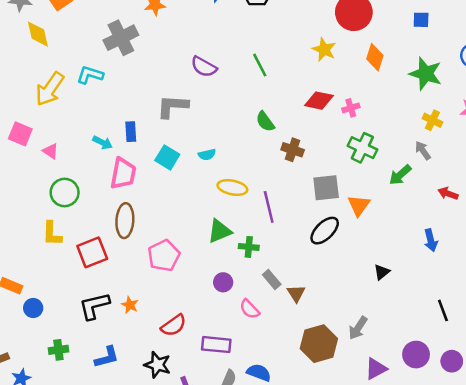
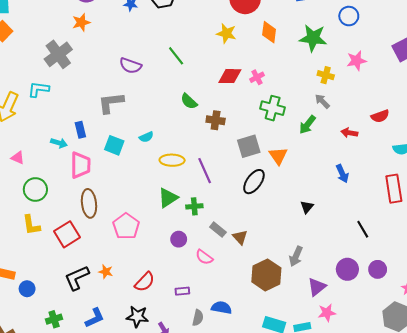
purple rectangle: (216, 345) -> (182, 291), size x0.6

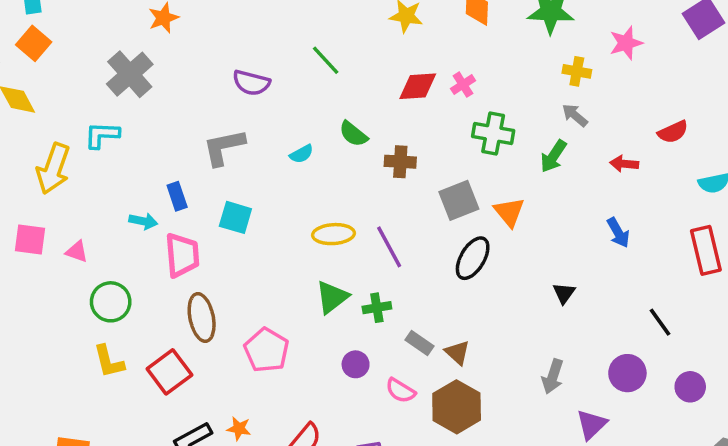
cyan semicircle: (146, 137) -> (301, 154), moved
purple circle: (347, 269) -> (627, 373), moved
brown hexagon: (266, 275) -> (457, 407), moved

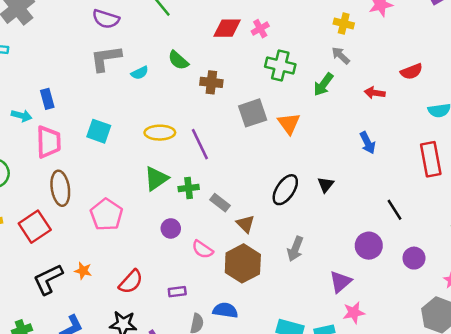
gray L-shape: (224, 147) -> (106, 58), moved
cyan square: (235, 217) -> (99, 131), moved
black ellipse: (473, 258) -> (285, 190), moved
gray rectangle: (419, 343) -> (220, 203), moved
gray arrow: (553, 377) -> (295, 249), moved

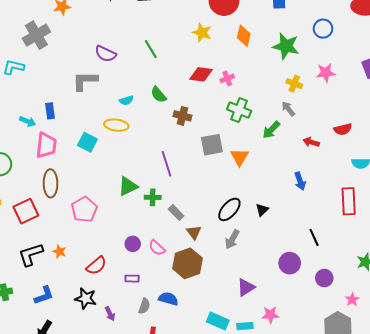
gray L-shape: (106, 58) -> (85, 81), moved
yellow ellipse: (160, 133) -> (116, 125), moved
purple circle: (171, 228) -> (133, 244), moved
gray arrow: (295, 249) -> (232, 239), moved
purple triangle: (340, 282) -> (246, 287), moved

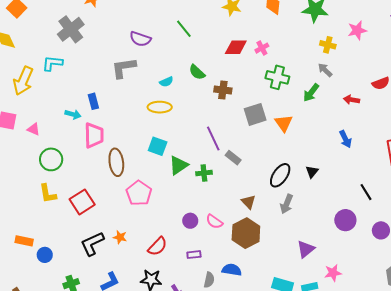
cyan square: (87, 142) -> (158, 146), moved
brown ellipse: (51, 183) -> (116, 162), moved
gray rectangle: (176, 212) -> (233, 158), moved

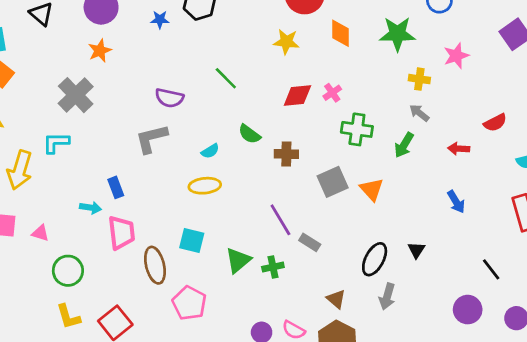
cyan square: (158, 146) -> (192, 240), moved

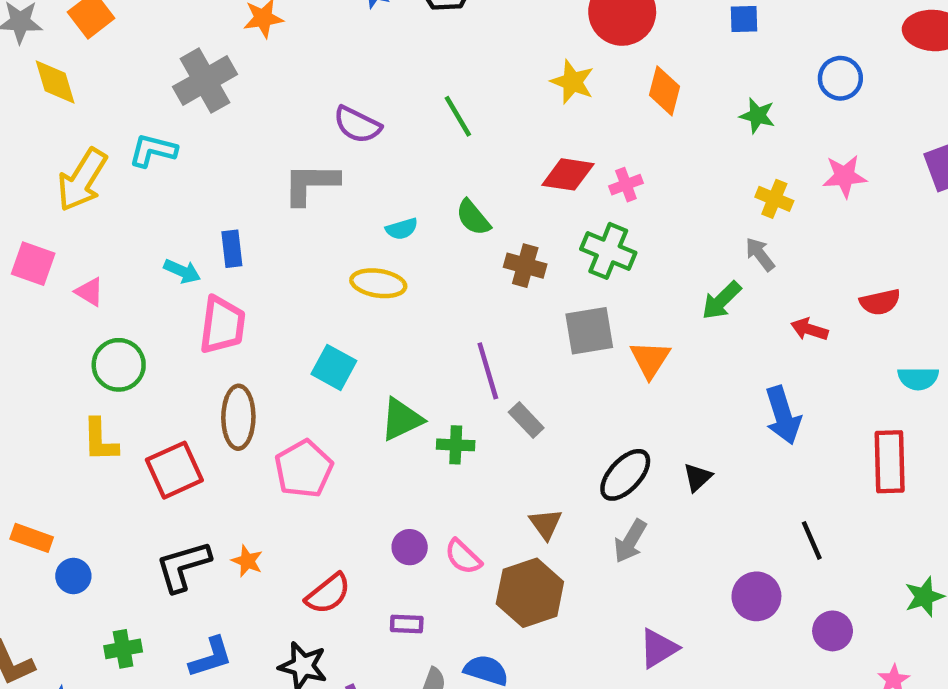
green star: (397, 34) -> (757, 116), size x0.6
green cross: (357, 129) -> (608, 251), moved
blue arrow: (456, 202) -> (783, 415), size x1.4
brown ellipse: (155, 265) -> (238, 417), moved

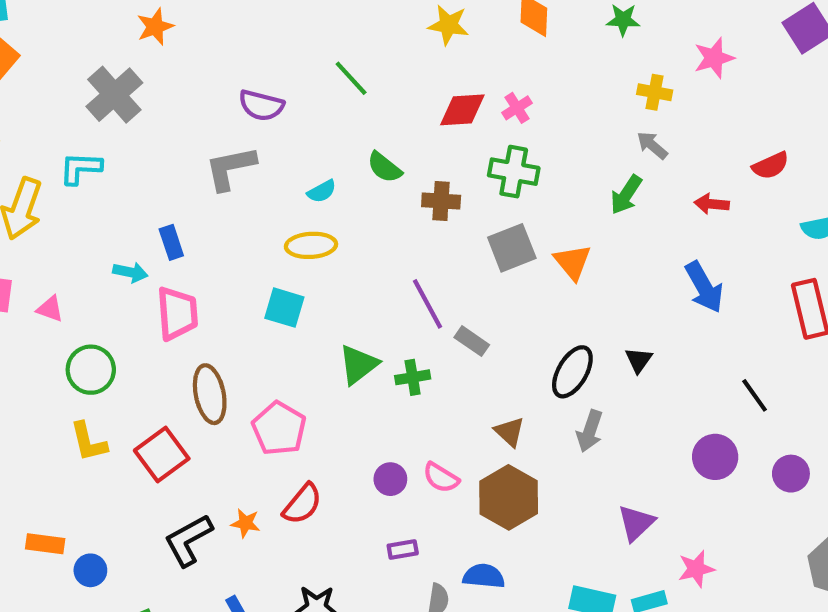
cyan square: (334, 367) -> (284, 308), moved
red semicircle: (328, 594) -> (302, 504), moved

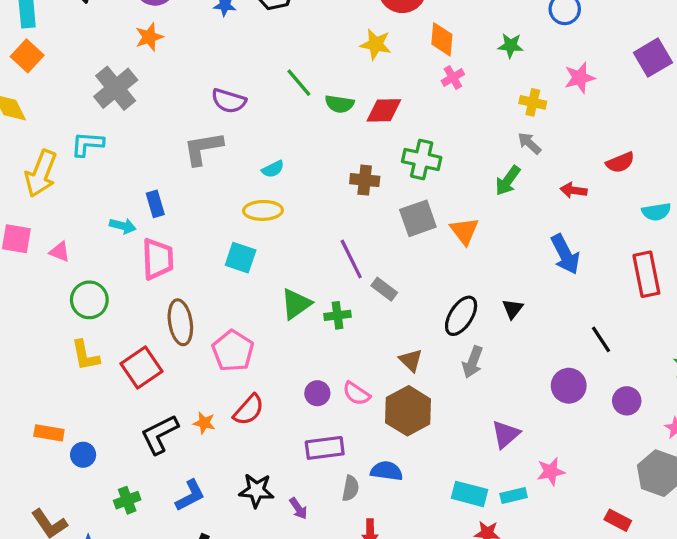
pink cross: (517, 108) -> (453, 78), moved
green semicircle: (384, 167) -> (339, 104), moved, turned -32
purple rectangle: (403, 549) -> (325, 448), size x1.6

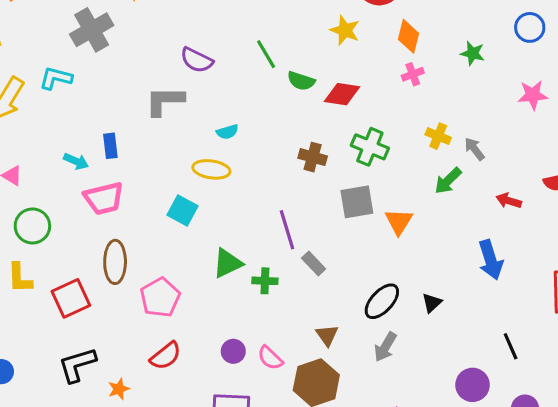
yellow cross: (533, 102) -> (438, 136), moved
pink trapezoid: (158, 259) -> (104, 198), turned 69
orange star: (204, 423) -> (119, 389), moved, turned 30

